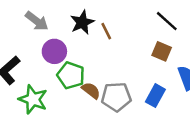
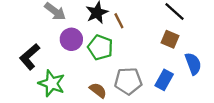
green pentagon: (71, 75) -> (100, 47), moved
brown semicircle: (91, 91) -> (98, 90), moved

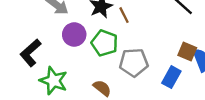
brown square: (170, 39) -> (187, 52), moved
gray pentagon: (128, 81) -> (134, 62), moved

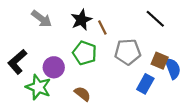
purple circle: (74, 35) -> (54, 67), moved
gray pentagon: (134, 62) -> (128, 52), moved

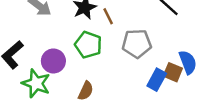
brown square: (160, 61) -> (173, 72), moved
brown semicircle: (82, 94) -> (86, 91), turned 77

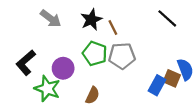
gray pentagon: (137, 44) -> (122, 56), moved

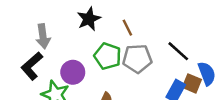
gray arrow: (51, 18) -> (43, 36), moved, turned 45
black line: (167, 18) -> (178, 51), moved
black star: (91, 20) -> (89, 19), moved

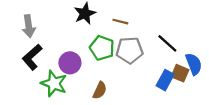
brown line: (127, 28) -> (120, 22), turned -49
gray arrow: (43, 36) -> (29, 26), moved

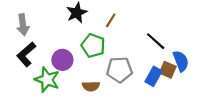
brown line: (120, 22) -> (111, 20), turned -72
gray pentagon: (130, 50) -> (119, 70), moved
brown semicircle: (100, 90) -> (91, 86), turned 63

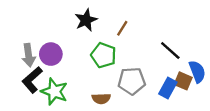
gray arrow: (23, 25) -> (29, 55), moved
black L-shape: (26, 54) -> (32, 80), moved
purple circle: (62, 60) -> (51, 54), moved

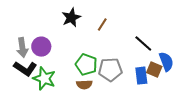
green pentagon: (104, 55) -> (86, 65), moved
black L-shape: (32, 80) -> (25, 69), turned -105
blue rectangle: (168, 88) -> (141, 76), turned -36

